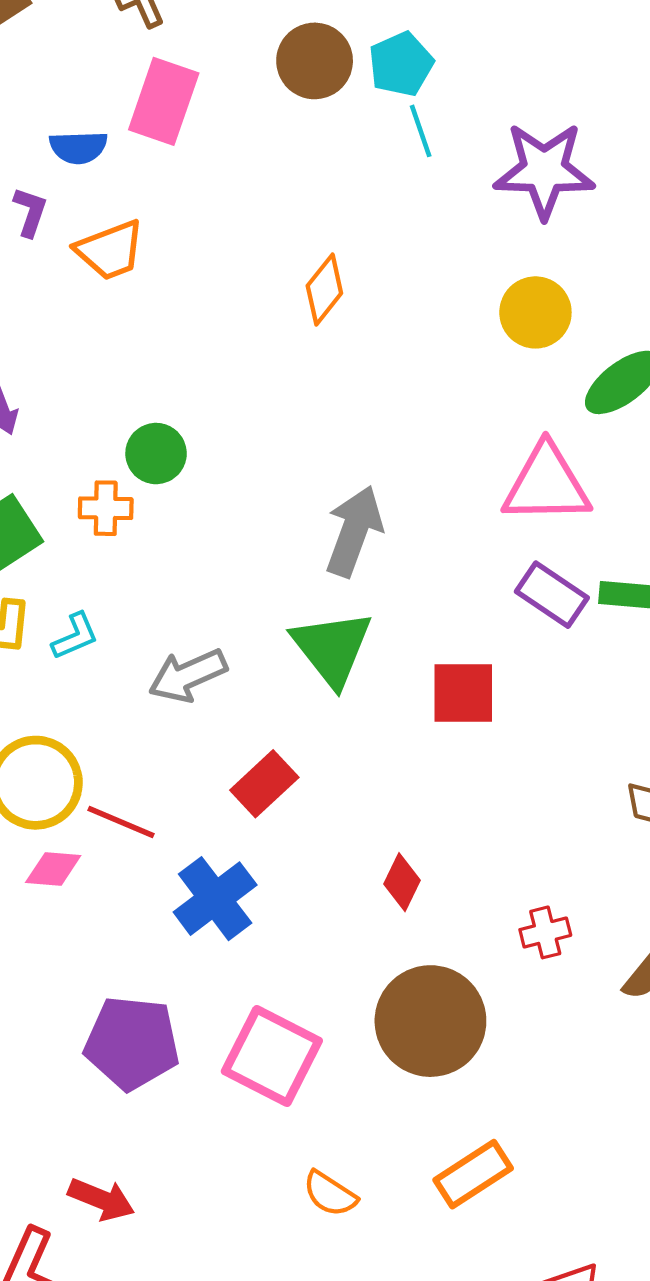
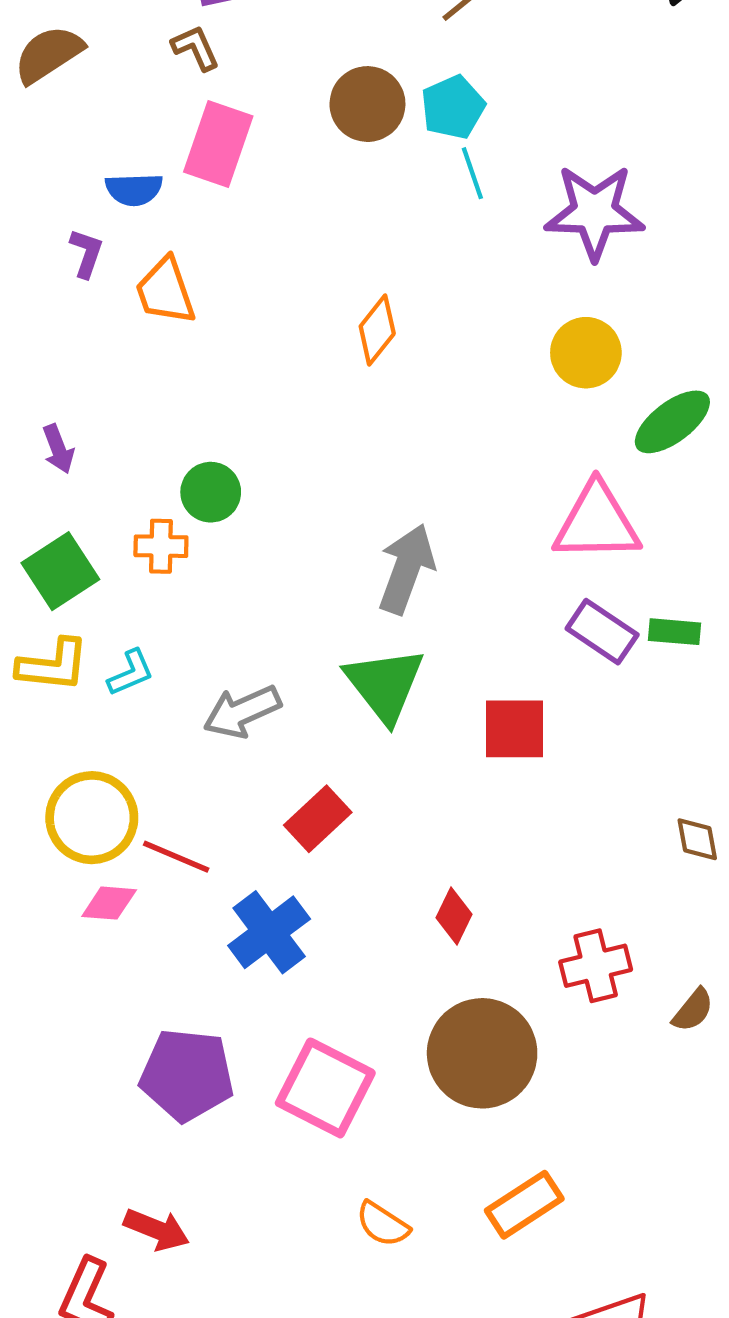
orange trapezoid: (110, 250) -> (165, 291), turned 92
red cross: (545, 932) -> (596, 966), size x1.4

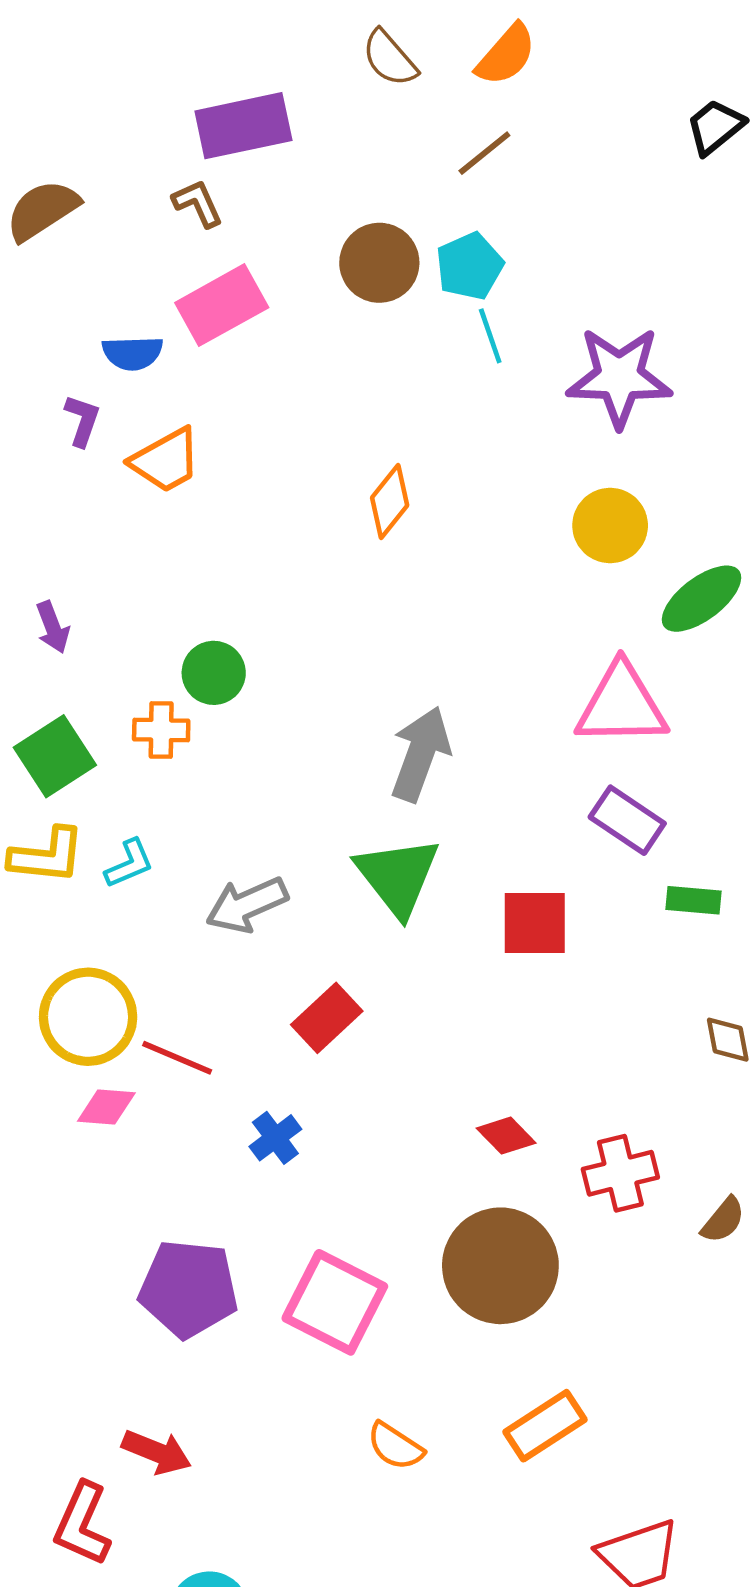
pink rectangle: (218, 144) -> (222, 305), turned 42
orange trapezoid: (165, 291) -> (166, 460), turned -100
green rectangle: (675, 632) -> (693, 900), moved
red diamond: (454, 916) -> (506, 1136), moved, turned -70
blue cross: (269, 932) -> (275, 1138), size x0.6

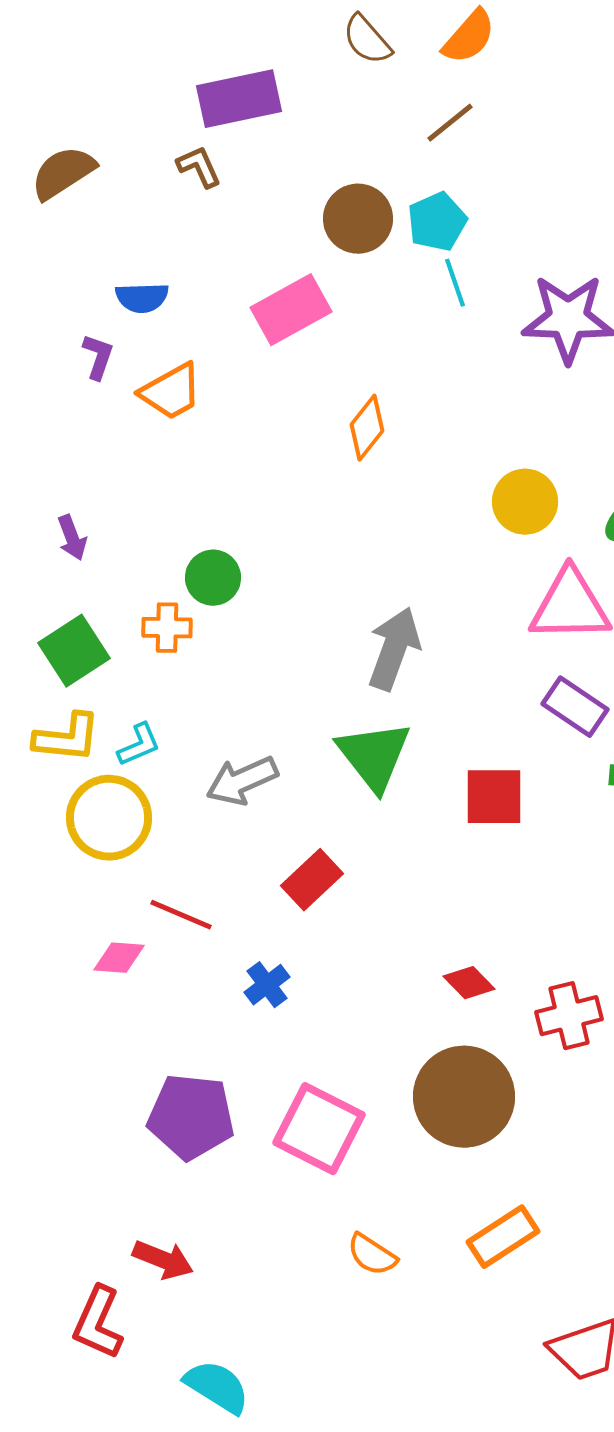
pink rectangle: (222, 305) -> (291, 310), moved
yellow circle: (610, 526) -> (525, 502), moved
yellow circle: (88, 1017) -> (109, 818), moved

